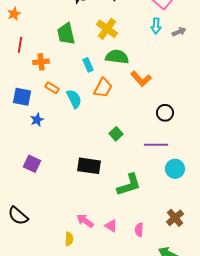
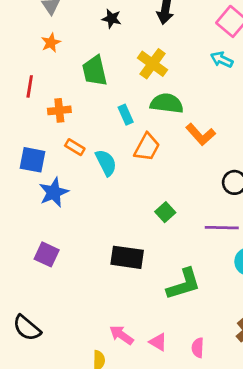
orange star: (14, 14) -> (51, 43), moved
cyan arrow: (156, 26) -> (222, 60), turned 112
blue star: (37, 120) -> (54, 192), size x1.5

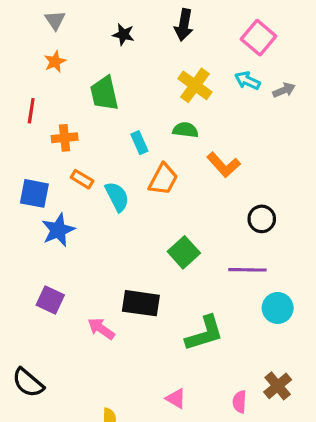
yellow cross: (153, 64) -> (195, 85), moved
green semicircle: (167, 103) -> (185, 130), size x0.7
green square: (165, 212) -> (184, 252), size x1.4
pink arrow: (121, 335) -> (101, 329), moved
pink semicircle: (198, 348) -> (239, 402), moved

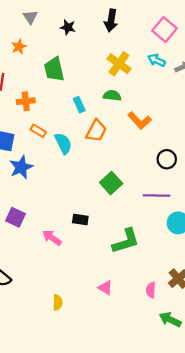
gray triangle: (55, 20) -> (30, 17), moved
black rectangle: (141, 303) -> (80, 219), size x0.6

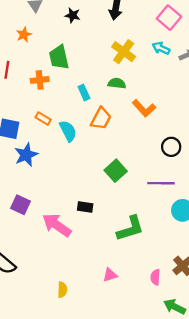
orange cross: (26, 101) -> (40, 80), moved
pink arrow: (52, 238) -> (57, 225), size x1.5
pink triangle: (105, 288) -> (110, 275), turned -49

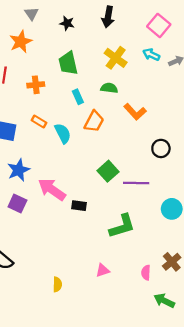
orange star: (24, 35) -> (21, 42), size x1.5
green trapezoid: (59, 57) -> (68, 63), moved
blue star: (26, 155) -> (18, 170), moved
purple line: (161, 183) -> (136, 183), moved
pink arrow: (57, 225) -> (52, 189), moved

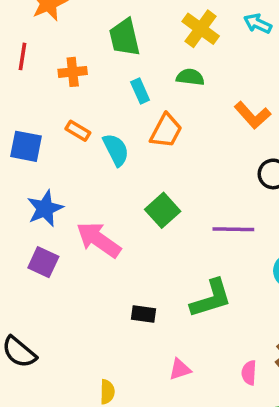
orange L-shape: (135, 112) -> (252, 115), moved
green square: (108, 171) -> (163, 210), moved
black rectangle: (79, 206) -> (144, 314), moved

